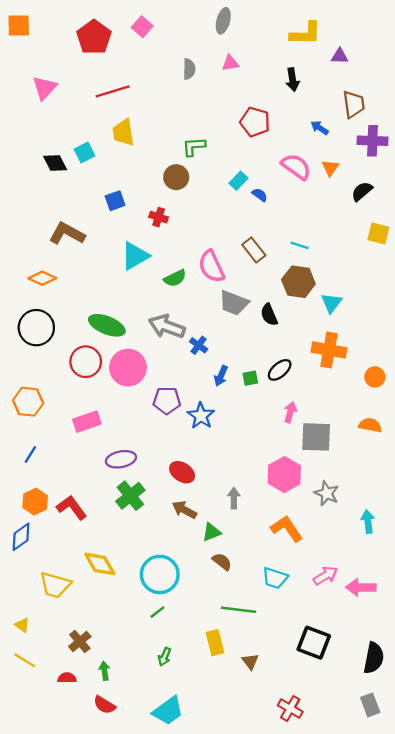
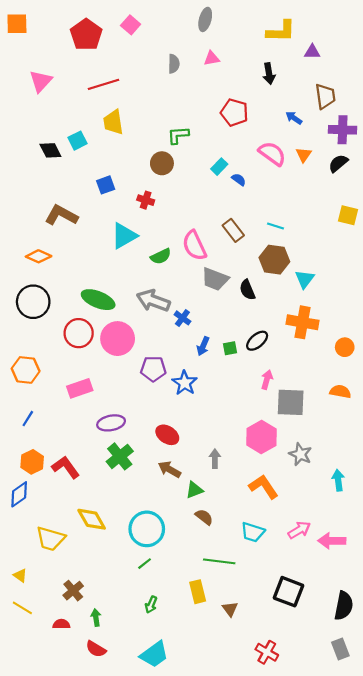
black semicircle: (362, 191) -> (338, 163), moved

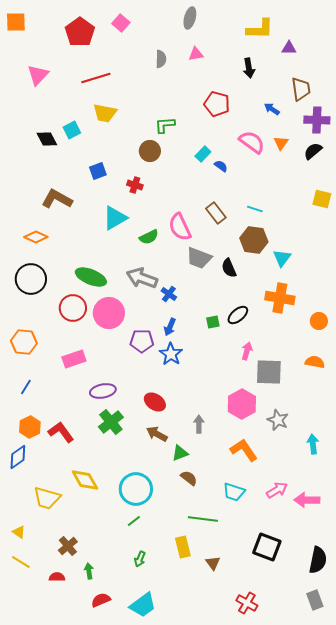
yellow trapezoid: (113, 122) -> (105, 113), turned -70
blue arrow: (203, 346) -> (170, 327), moved
red semicircle: (96, 649) -> (101, 600), moved, turned 126

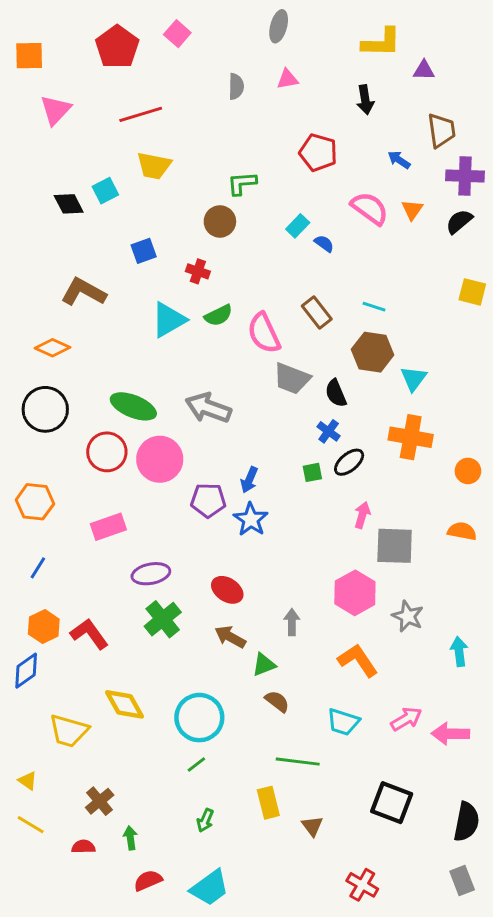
orange square: (16, 22) -> (29, 56), moved
green semicircle: (149, 237) -> (218, 315), moved
blue cross: (169, 294) -> (329, 431), moved

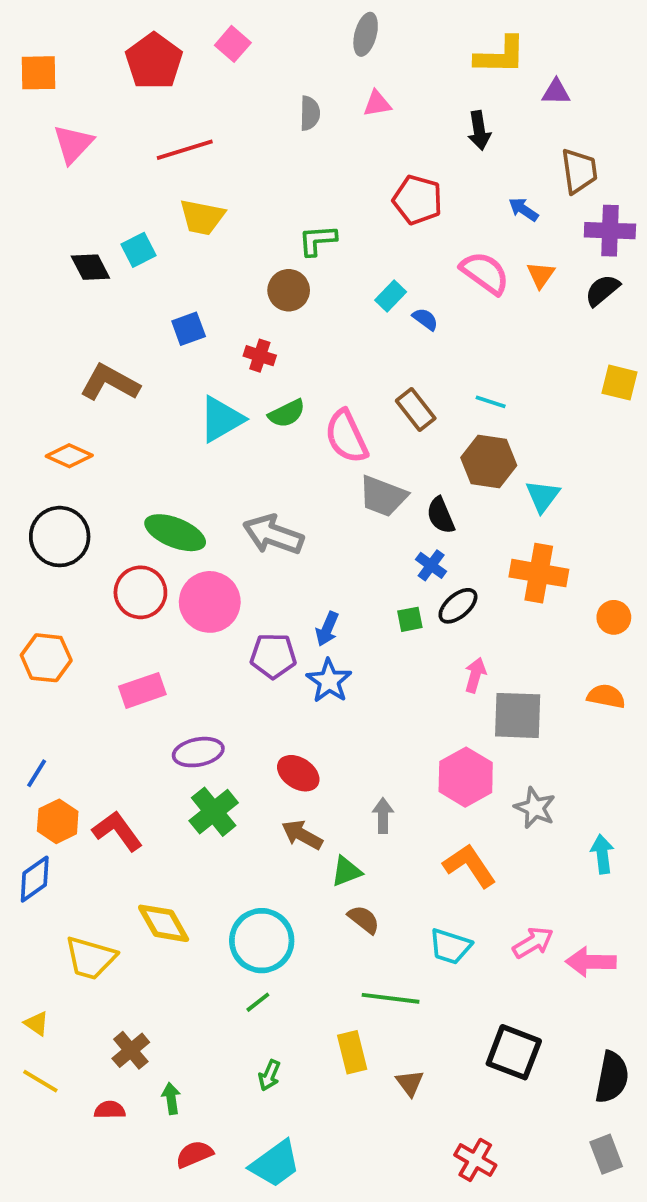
blue line: (38, 568) -> (37, 773), moved

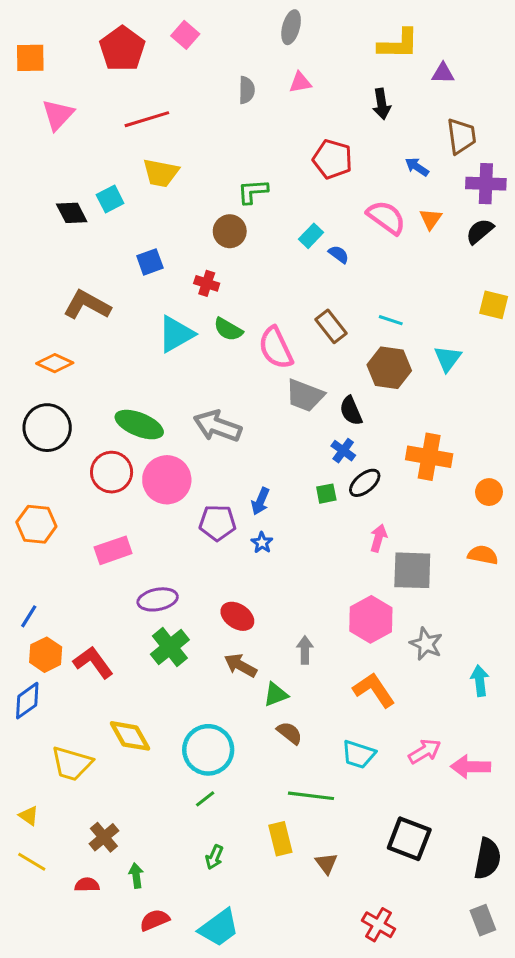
green semicircle: (287, 413) -> (228, 329), turned 56
cyan triangle: (543, 496) -> (448, 359), moved
blue star: (329, 681) -> (262, 543), size x0.6

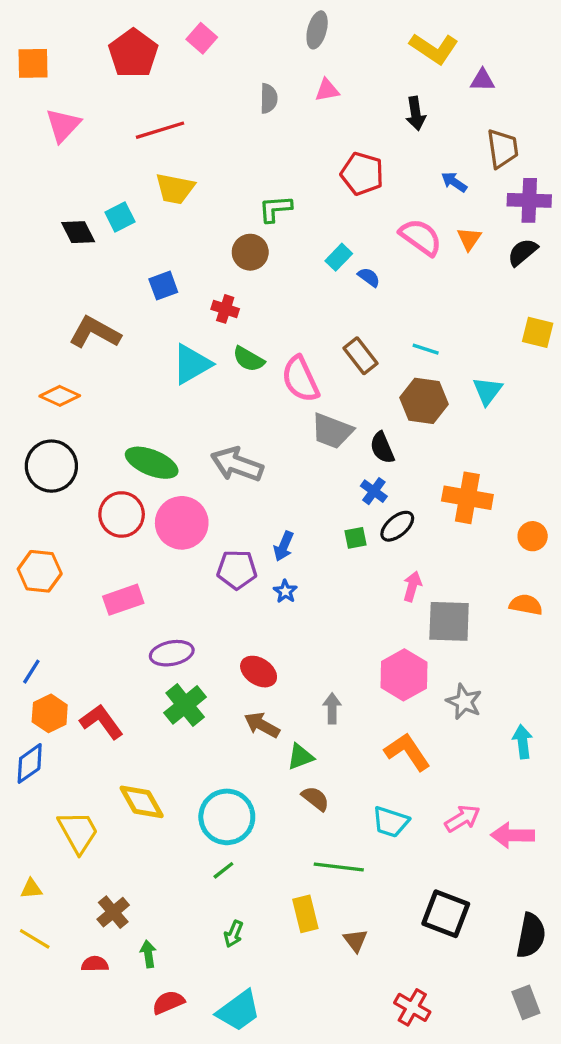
yellow L-shape: (398, 44) -> (434, 48), turned 33
yellow trapezoid: (72, 764) -> (78, 832), turned -135
yellow triangle: (29, 816) -> (31, 889), turned -40

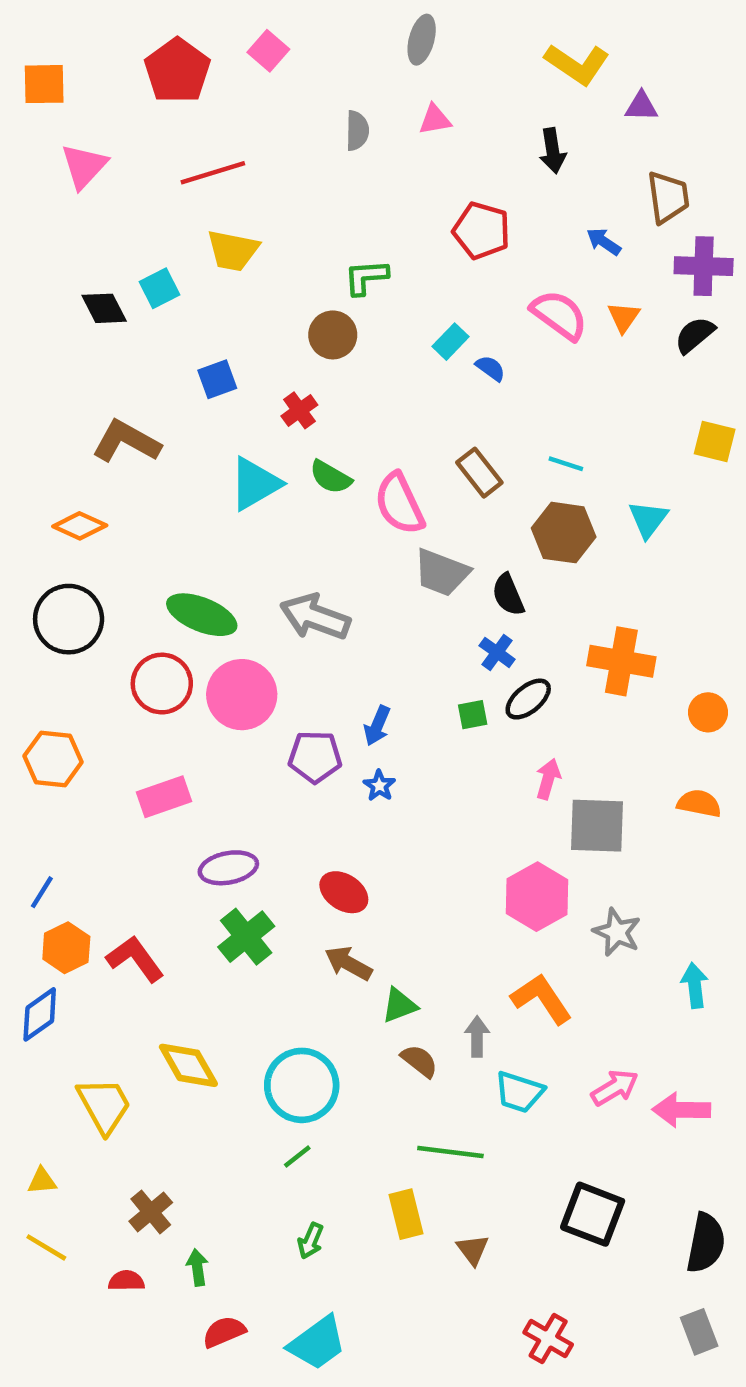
red cross: (225, 309) -> (299, 410), turned 36
gray arrow: (332, 708) -> (477, 1037), moved

